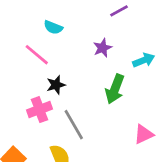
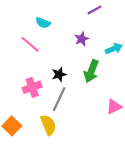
black star: (56, 85) -> (59, 74), moved
gray line: (74, 125) -> (59, 99), turned 55

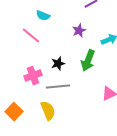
gray line: (59, 99) -> (58, 87), turned 60

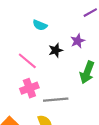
pink line: (31, 36) -> (27, 61), moved
black star: (58, 64) -> (56, 50), moved

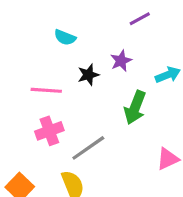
pink line: (27, 61) -> (46, 90), turned -36
gray line: (56, 100) -> (88, 148), turned -30

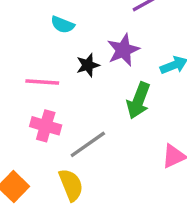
purple star: (121, 61) -> (123, 50), size x1.4
pink cross: (49, 131) -> (46, 126), turned 36

